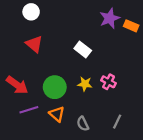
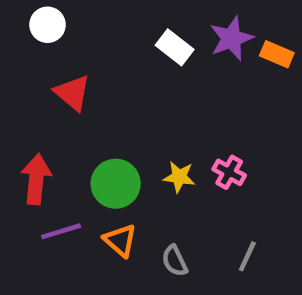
white circle: (31, 12) -> (47, 25), moved
white rectangle: (83, 49) -> (175, 47), moved
red arrow: (17, 85) -> (36, 179), turned -120

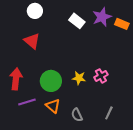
white circle: (47, 25) -> (35, 11), moved
pink cross: (229, 172) -> (101, 76), turned 32

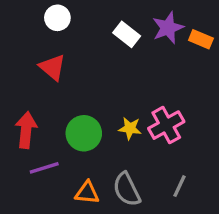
pink cross: (101, 76) -> (166, 125), size x1.5
orange triangle: (53, 106) -> (87, 193), moved, turned -35
gray semicircle: (77, 115) -> (127, 189), size x1.5

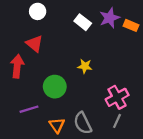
pink cross: (166, 125) -> (117, 97), moved
yellow star: (130, 128) -> (85, 66), moved
red arrow: (26, 130) -> (17, 66), moved
orange triangle: (87, 193) -> (57, 125), turned 49

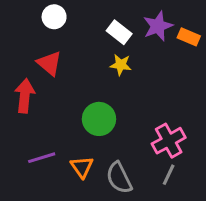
yellow star: (85, 66) -> (121, 65), moved
green circle: (55, 87) -> (99, 119), moved
orange triangle: (57, 125) -> (82, 167), moved

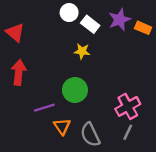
white circle: (54, 17) -> (69, 13), moved
red triangle: (49, 63) -> (15, 32), moved
yellow star: (121, 65) -> (82, 51), moved
purple line: (42, 158) -> (44, 108), moved

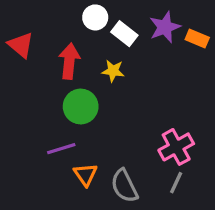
red arrow: (19, 72) -> (69, 61), moved
green circle: (75, 90) -> (81, 107), moved

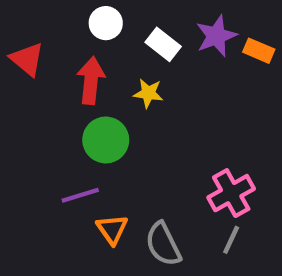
white circle: (95, 17) -> (106, 23), moved

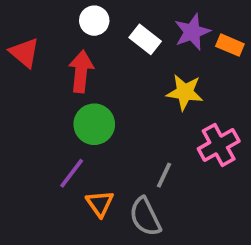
yellow star: (148, 93) -> (185, 92), moved, size x1.4
pink cross: (231, 193) -> (219, 145), moved
purple line: (80, 195) -> (72, 173), turned -36
gray line: (231, 240) -> (164, 175), moved

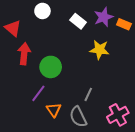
white circle: (94, 21) -> (42, 11), moved
red arrow: (81, 71) -> (24, 54), moved
pink cross: (219, 145) -> (118, 115), moved

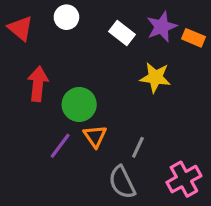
red triangle: (13, 28) -> (20, 28), moved
orange triangle: (54, 110) -> (95, 136), moved

